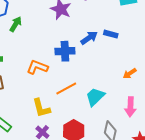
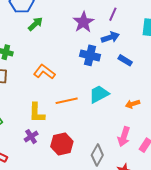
blue arrow: (89, 38) -> (110, 37), moved
blue cross: (65, 51) -> (90, 55), moved
cyan trapezoid: (95, 97) -> (99, 94), moved

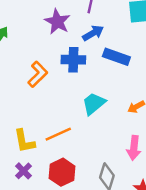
blue rectangle: (125, 60) -> (116, 57), size x1.5
orange L-shape: (44, 72) -> (38, 74), moved, turned 110
orange line: (67, 101) -> (58, 134), moved

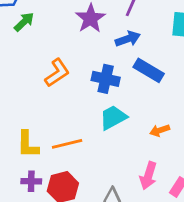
blue cross: (73, 60) -> (106, 79), moved
purple cross: (23, 171) -> (31, 181), moved, turned 35

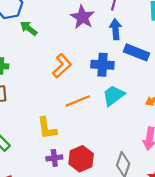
green arrow: (24, 22) -> (29, 28), turned -90
blue arrow: (128, 39) -> (116, 29), turned -66
orange line: (67, 144) -> (78, 101), moved

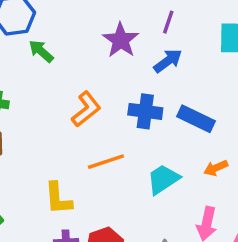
blue arrow: (116, 29) -> (168, 61), turned 54
blue rectangle: (137, 52) -> (196, 119), moved
cyan trapezoid: (113, 95) -> (163, 179), moved

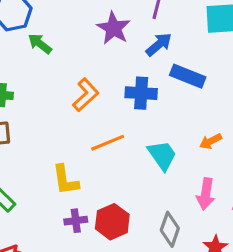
blue rectangle: (196, 119) -> (188, 76), moved
cyan trapezoid: (163, 179) -> (162, 155), turned 92

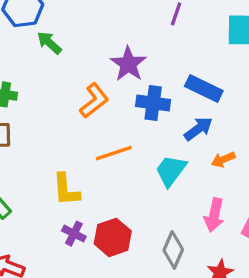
purple star: (113, 28) -> (128, 64), moved
blue arrow: (159, 45) -> (198, 129), moved
cyan trapezoid: (162, 155) -> (171, 171), turned -112
purple cross: (76, 221) -> (74, 234), turned 30

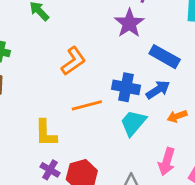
purple star: (128, 64) -> (129, 23), moved
blue cross: (153, 103) -> (126, 87), moved

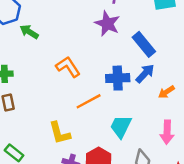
blue rectangle: (165, 57) -> (144, 44), turned 35
orange L-shape: (73, 61) -> (68, 67), turned -75
cyan trapezoid: (133, 123) -> (121, 126), moved

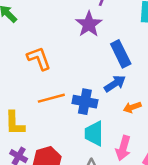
blue cross: (118, 78) -> (85, 102), moved
cyan trapezoid: (121, 126) -> (94, 134), moved, turned -40

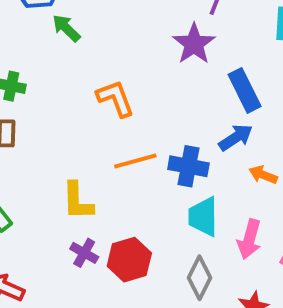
orange arrow: (132, 107) -> (263, 175), turned 42

